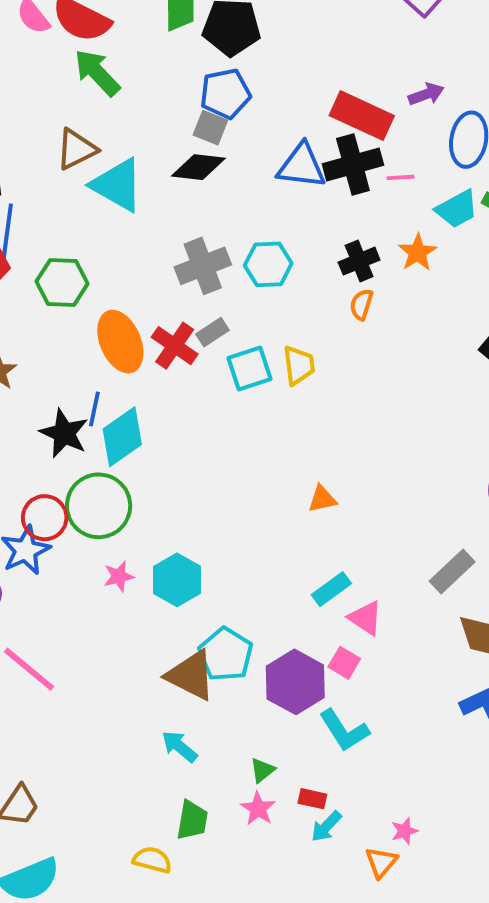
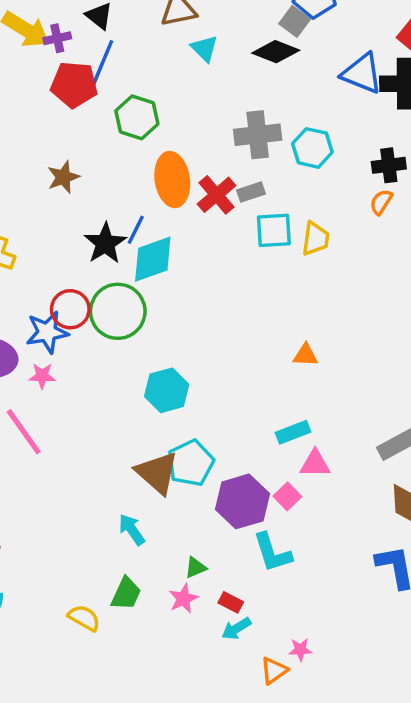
cyan triangle: (117, 185) -> (204, 48), size x0.6
pink star: (119, 576) -> (42, 376), moved
pink triangle: (365, 618) -> (315, 464), turned -48

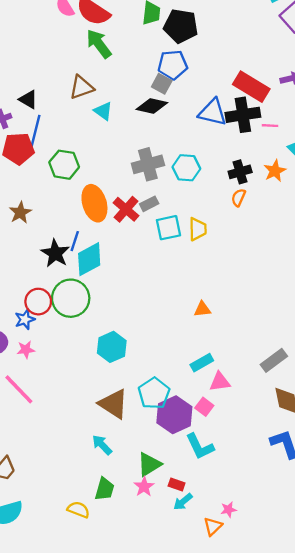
blue star: (47, 332) -> (25, 319), size x0.7
cyan pentagon: (191, 463) -> (154, 393), moved
green triangle: (196, 568) -> (149, 464), size x1.6

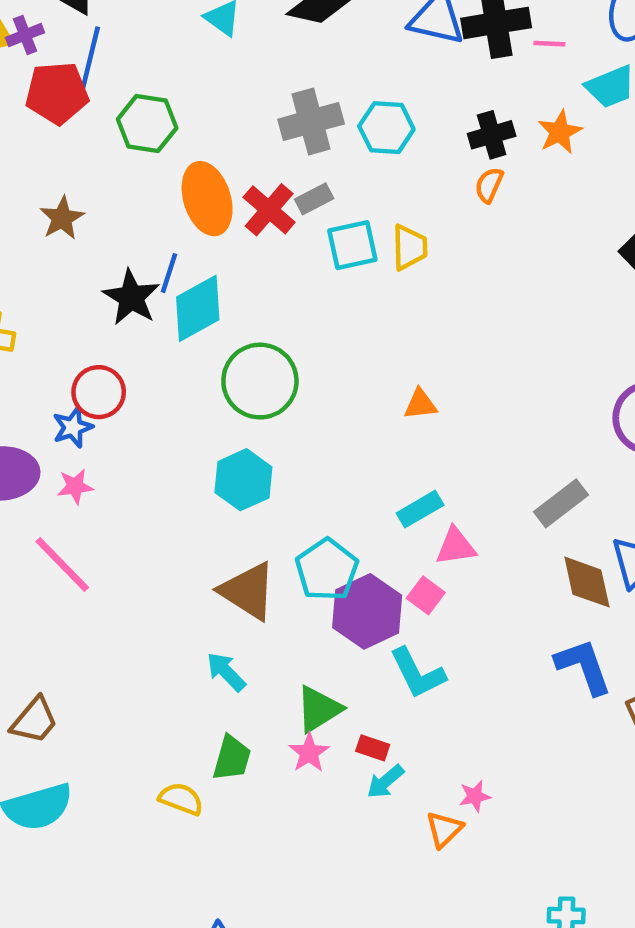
green circle: (71, 298) -> (260, 381), moved

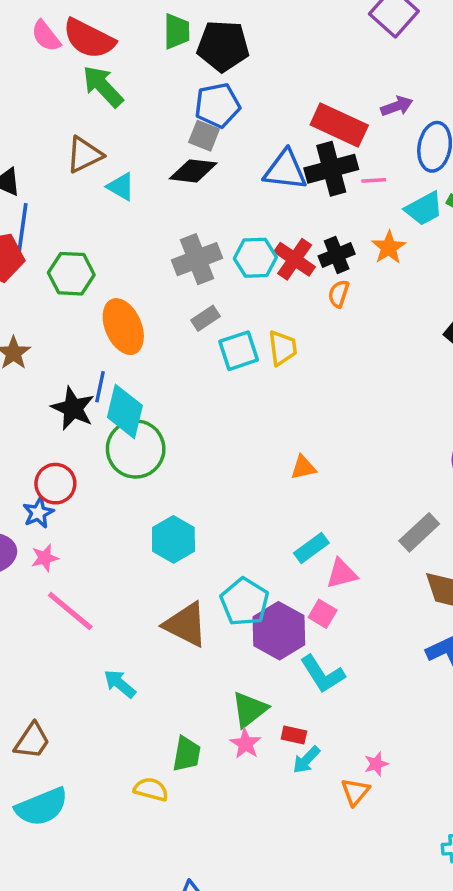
red cross: (269, 210) -> (295, 259), moved
cyan diamond: (198, 308) -> (125, 411), turned -42
green circle: (260, 381) -> (136, 449), moved
pink line: (62, 564) -> (70, 611), moved
cyan arrow: (226, 672) -> (120, 684), moved

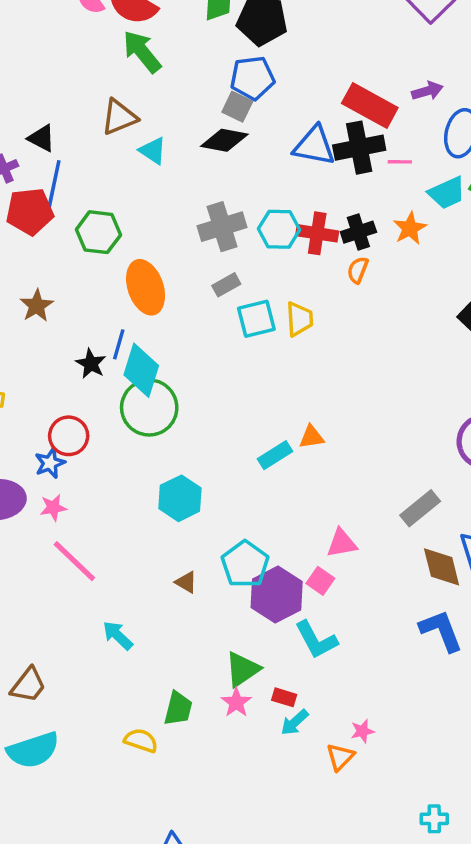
red cross: (295, 259) -> (317, 233), turned -30
black star: (73, 408) -> (91, 364), size x0.7
cyan rectangle: (311, 548) -> (275, 455), moved
brown triangle: (186, 625) -> (186, 582), size x0.5

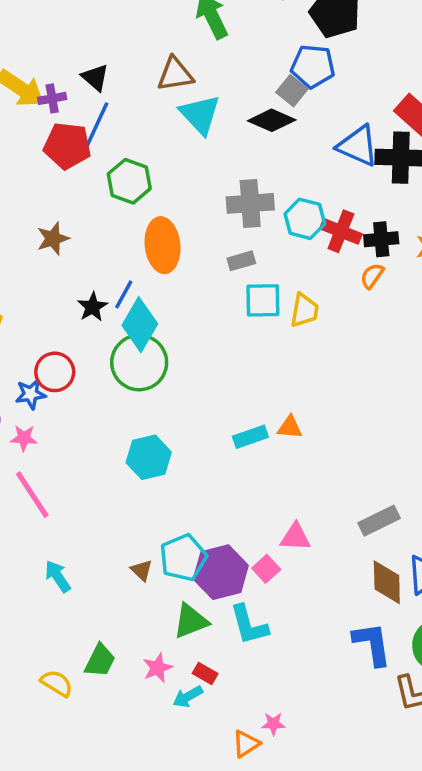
cyan triangle: (153, 151) -> (200, 114), size x1.5
cyan pentagon: (245, 564) -> (183, 558), moved
brown triangle: (186, 582) -> (142, 570), moved
green triangle: (242, 669) -> (191, 621), moved
cyan arrow: (295, 722) -> (188, 697), moved

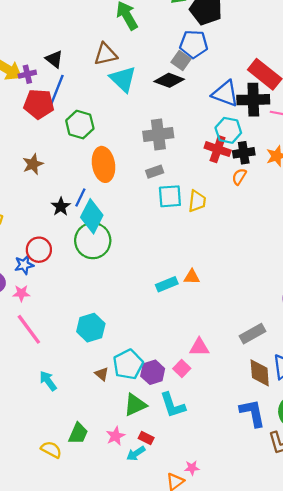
cyan hexagon: (305, 219) -> (228, 130), moved
cyan hexagon: (149, 457) -> (91, 328), moved
purple hexagon: (221, 572) -> (153, 372), size x0.7

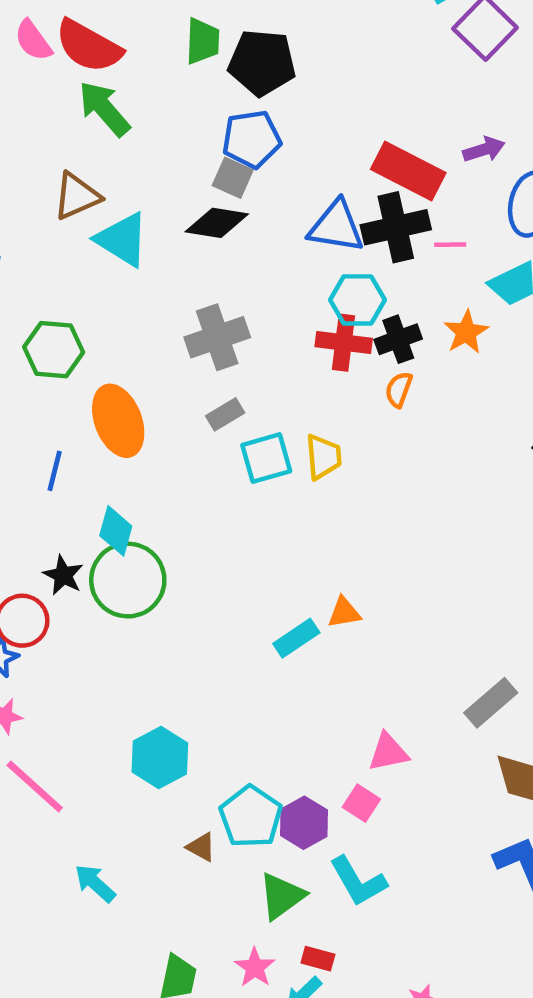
blue line: (80, 197) -> (55, 471), moved
black star: (61, 207) -> (63, 575), moved
cyan diamond: (92, 216) -> (116, 531), size x0.7

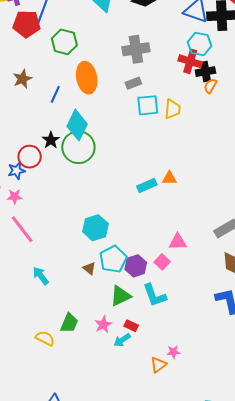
black cross: (398, 339) -> (205, 72), moved
cyan diamond: (116, 531) -> (77, 125), size x1.4
cyan hexagon: (160, 758) -> (95, 228), moved

